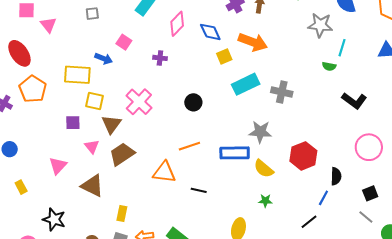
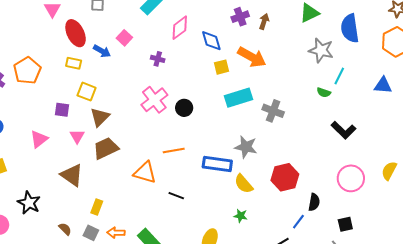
red ellipse: (19, 53) -> (76, 33), moved
yellow rectangle: (77, 75) -> (74, 63), size x0.6
pink cross: (139, 102) -> (154, 100), moved
pink triangle: (58, 166) -> (39, 139), moved

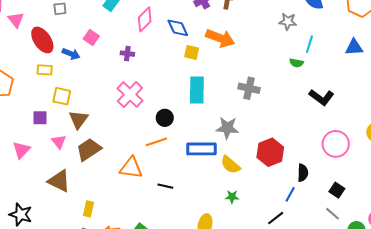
gray star: (321, 50) -> (288, 21), size x0.7
yellow square: (221, 67) -> (192, 52), turned 35
cyan rectangle: (238, 98) -> (197, 90), moved, turned -64
black circle: (184, 108) -> (165, 118), moved
black square: (345, 224) -> (337, 190), turned -35

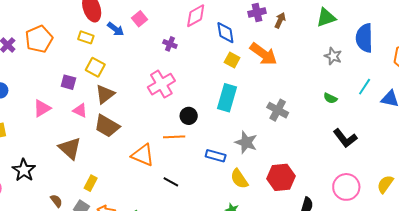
cyan line: (309, 44) -> (365, 87), moved
pink triangle: (59, 142) -> (80, 110), turned -42
brown trapezoid: (89, 149) -> (107, 126), turned -132
blue rectangle: (201, 149) -> (216, 156), size x0.7

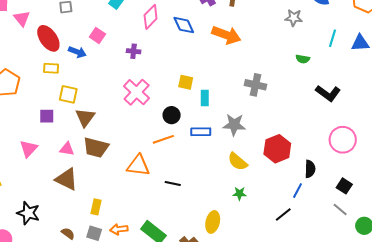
yellow square: (232, 60) -> (186, 82), moved
cyan rectangle: (227, 98) -> (205, 98), moved, size x0.6
pink triangle: (80, 110) -> (67, 149), moved
blue rectangle: (216, 156) -> (201, 132), moved

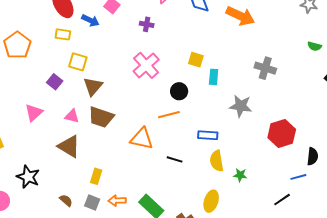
purple square: (47, 116) -> (55, 82), turned 35
blue rectangle: (201, 132) -> (208, 135), moved
yellow semicircle: (238, 162) -> (217, 161), moved, turned 35
blue line: (298, 191) -> (298, 177), turned 42

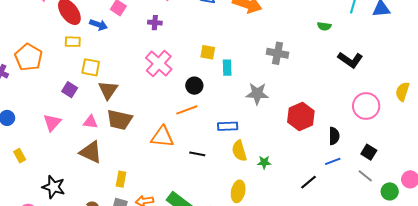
blue line: (298, 177) -> (333, 161), moved

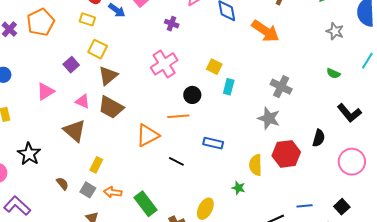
gray star: (257, 94) -> (269, 118), moved
black semicircle: (334, 136) -> (319, 138), moved
orange triangle: (162, 137) -> (148, 135), turned -50
yellow semicircle: (239, 151) -> (256, 165), moved

